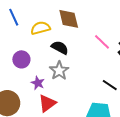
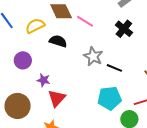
pink line: (102, 42) -> (85, 21), moved
gray star: (59, 71) -> (93, 56), moved

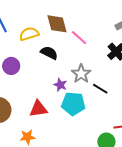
purple star: (43, 80) -> (60, 85), moved
red triangle: (57, 98) -> (38, 109), turned 30
cyan pentagon: (110, 98) -> (73, 104), moved

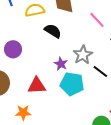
pink line: (79, 38) -> (97, 20), moved
purple circle: (11, 66) -> (13, 49), moved

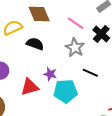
gray star: (83, 55) -> (75, 48), moved
red triangle: (37, 86) -> (30, 87), moved

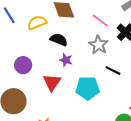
purple star: (50, 74) -> (66, 60), moved
red triangle: (30, 87) -> (52, 82), turned -42

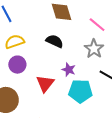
yellow semicircle: (37, 23) -> (15, 42), moved
purple star: (66, 60) -> (69, 70), moved

